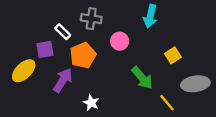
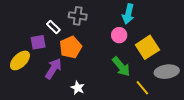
pink circle: (120, 41) -> (119, 35), moved
yellow square: (173, 55) -> (147, 47), size x1.6

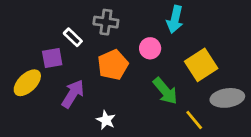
pink circle: (119, 35) -> (150, 48), moved
orange pentagon: (71, 47) -> (113, 65), moved

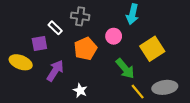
yellow ellipse: (27, 83) -> (21, 62), turned 65
gray ellipse: (227, 98) -> (165, 87), moved
yellow line: (194, 120) -> (138, 92), moved

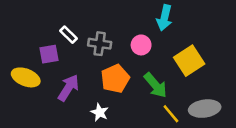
gray cross: (80, 16) -> (100, 44), moved
orange pentagon: (85, 49) -> (115, 79), moved

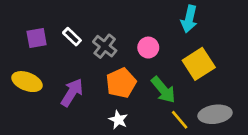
cyan arrow: (164, 18) -> (189, 19), moved
gray cross: (100, 44) -> (105, 46), turned 30
purple square: (49, 54) -> (37, 38), moved
white star: (100, 112) -> (118, 120), moved

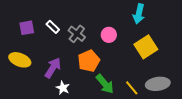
green arrow: (163, 90) -> (105, 84), moved
white star: (118, 120) -> (63, 88), moved

